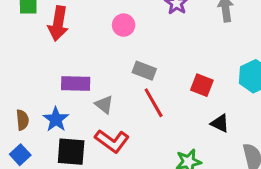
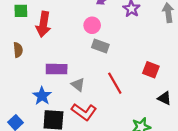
gray rectangle: (144, 71) -> (100, 46), moved
brown semicircle: (22, 120) -> (18, 50), moved

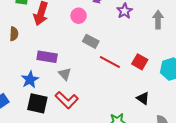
pink circle: (92, 25) -> (79, 16), moved
red square: (151, 70) -> (140, 62), moved
red line: (115, 83) -> (110, 62), moved, turned -40

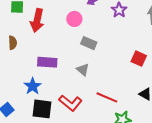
red line: (110, 62) -> (107, 97), moved
gray triangle: (65, 74) -> (83, 70), moved

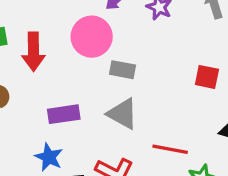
pink circle: (74, 19) -> (92, 37), size x1.6
gray triangle: (83, 70) -> (122, 114), size x1.5

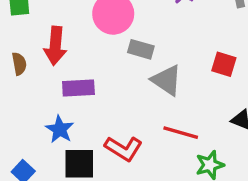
red arrow: (33, 52) -> (55, 46), moved
gray triangle: (122, 114) -> (167, 80), moved

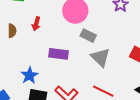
red arrow: (55, 46) -> (36, 24), size x0.6
purple rectangle: (78, 88) -> (59, 54), moved

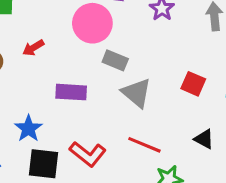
red arrow: (36, 24) -> (33, 48), turned 48

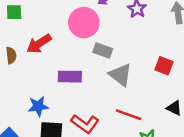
red arrow: (33, 48) -> (39, 44), size x1.5
blue star: (28, 129) -> (38, 106), turned 30

